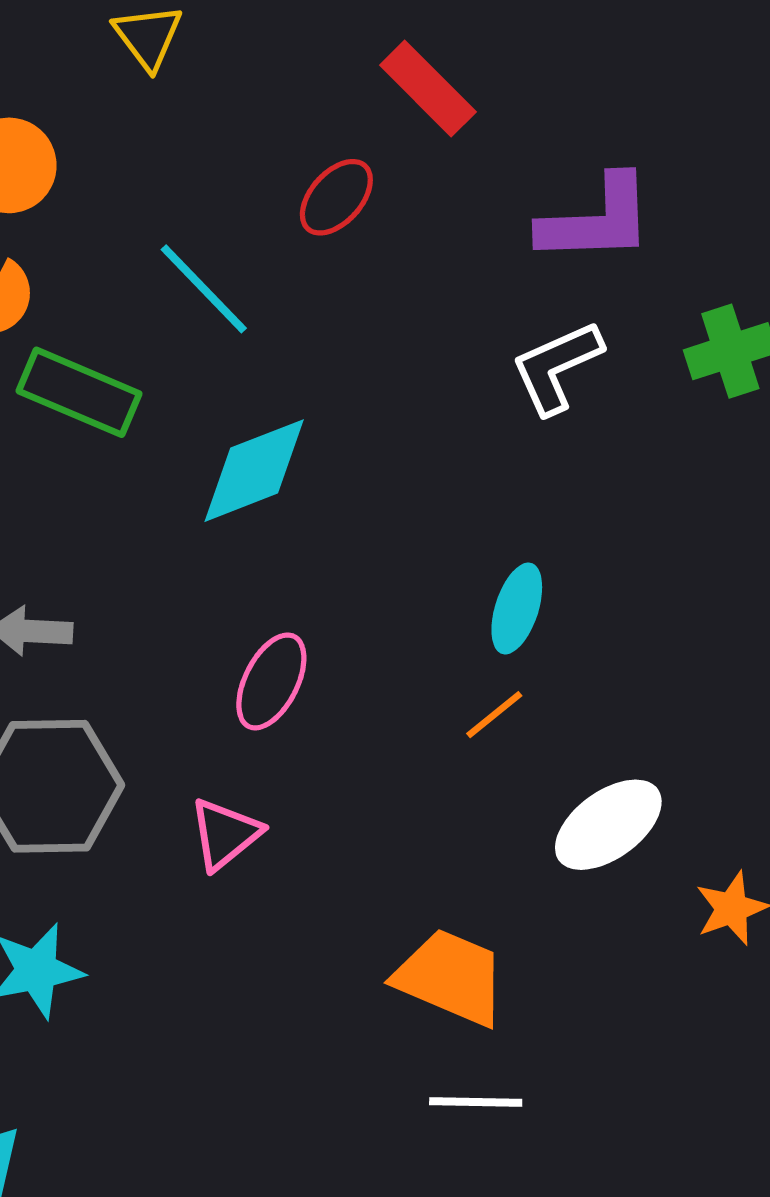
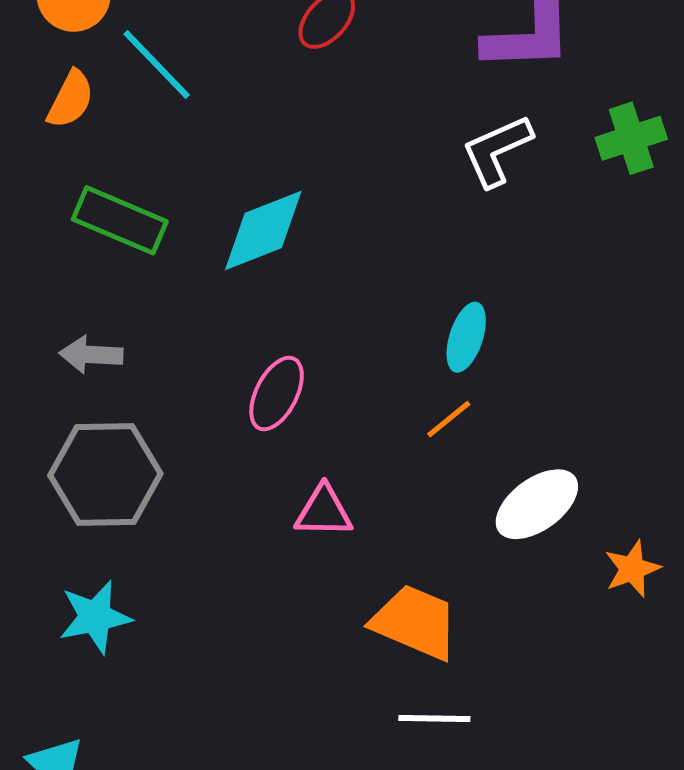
cyan line: (204, 289) -> (157, 65), moved
green rectangle: (79, 392) -> (120, 220), moved
pink triangle: (225, 834) -> (324, 511), moved, turned 40

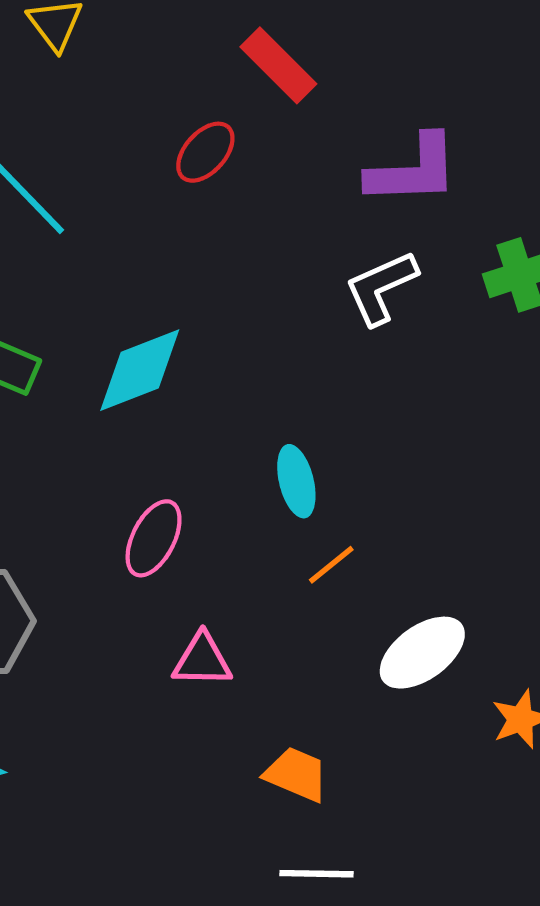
cyan ellipse: (466, 337) -> (296, 481), moved, turned -32
orange trapezoid: (415, 622) -> (296, 774), size x0.7

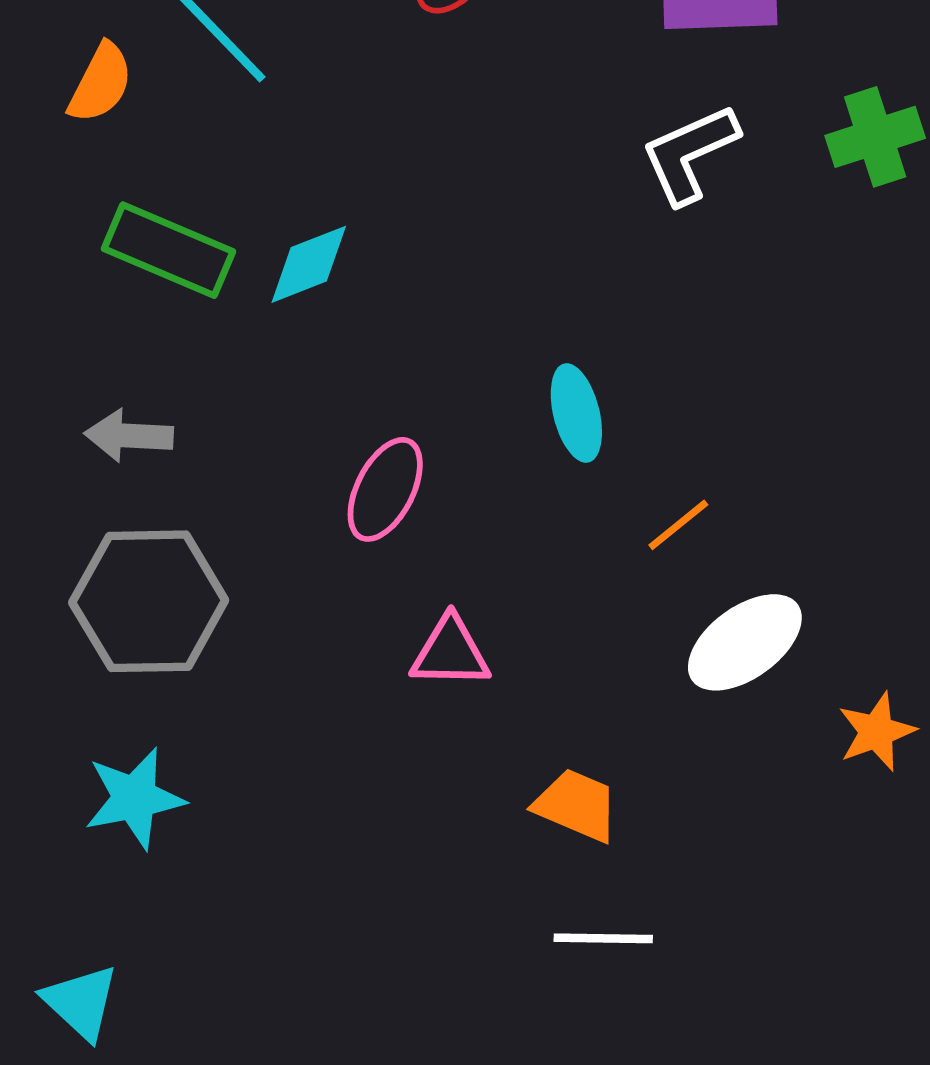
cyan diamond: (140, 370) -> (309, 264), moved, size x0.7
orange line: (331, 565) -> (678, 525), moved

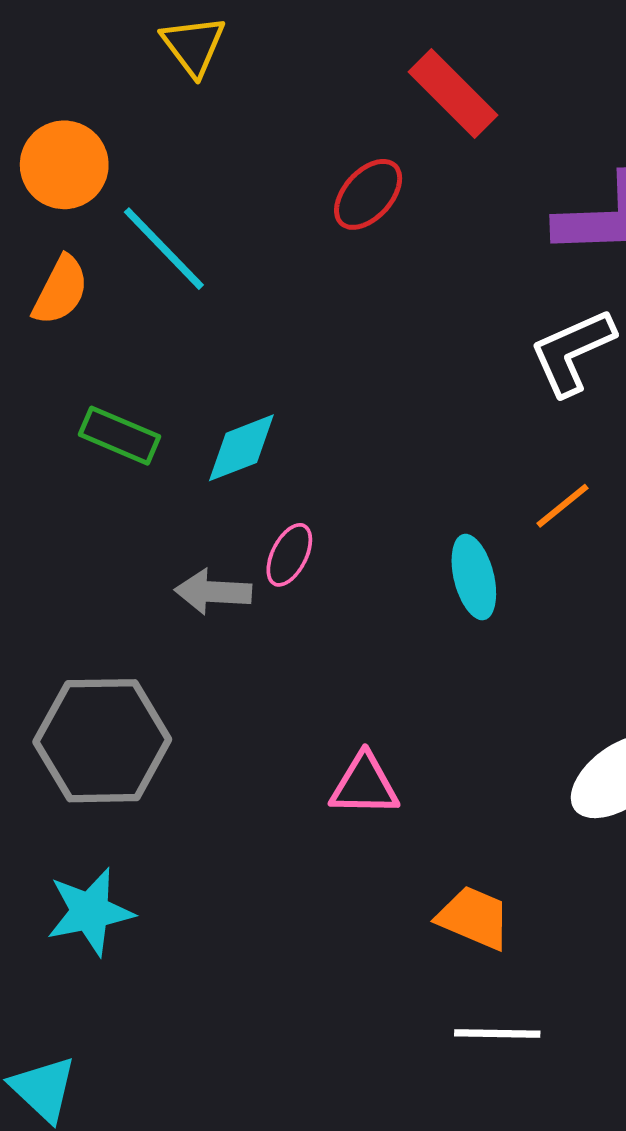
green rectangle: (169, 250) -> (120, 436), size x0.7
gray arrow: (129, 436) -> (213, 592), moved
pink ellipse: (385, 489) -> (289, 555), moved, size x0.7
orange line: (678, 525) -> (562, 506), moved

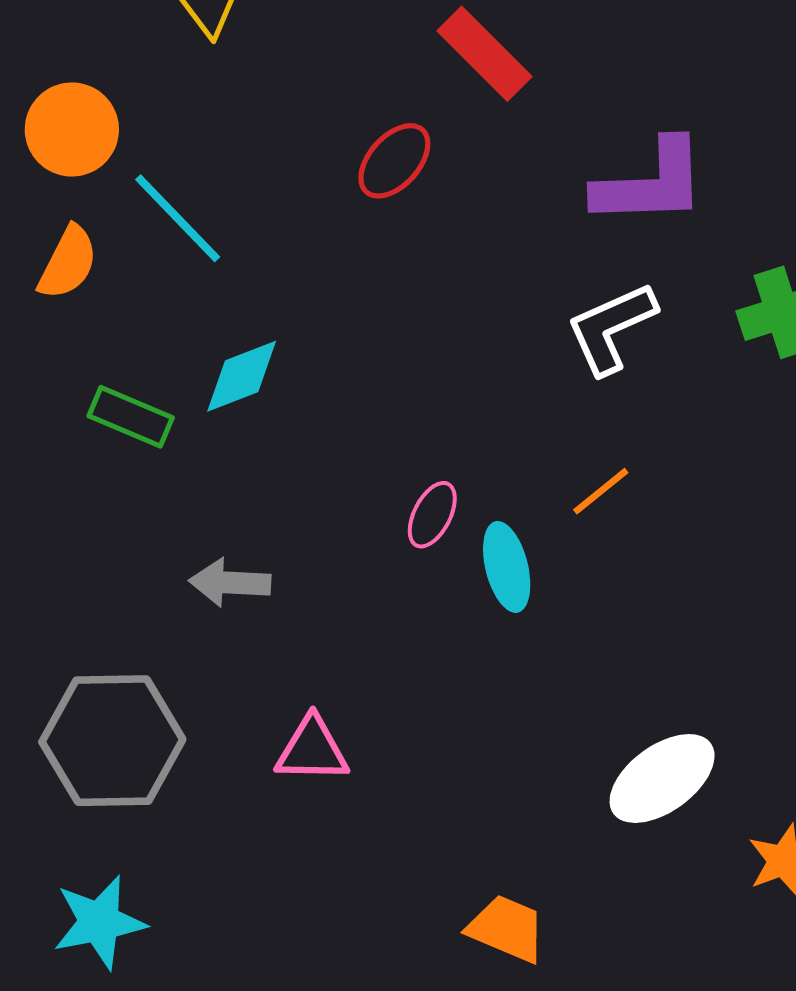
cyan diamond: (241, 448) -> (242, 376), moved
pink ellipse: (289, 555) -> (432, 515), moved
pink triangle: (364, 785) -> (312, 750), moved

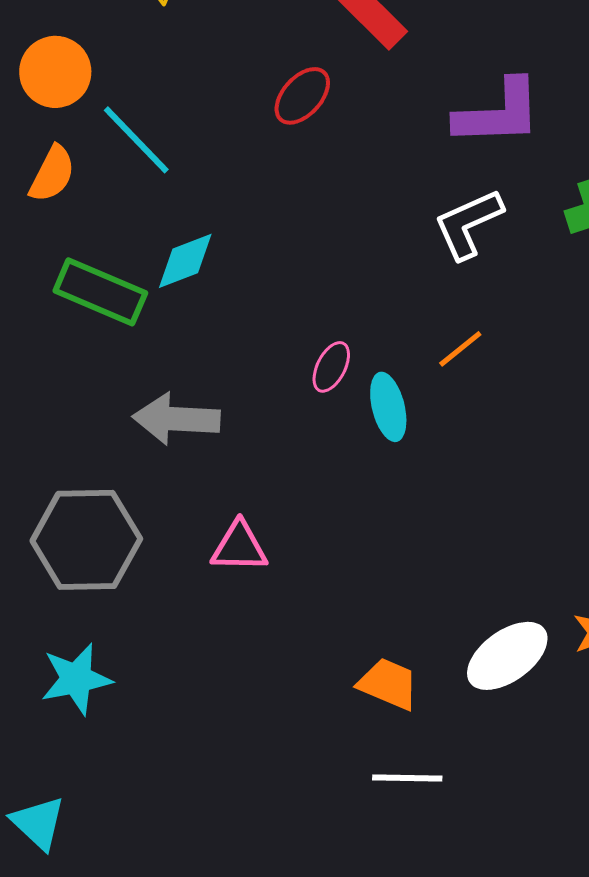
green rectangle: (131, 417) -> (100, 292), size x1.4
gray arrow: (230, 583) -> (176, 419), size x1.4
white ellipse: (662, 778) -> (507, 656), moved

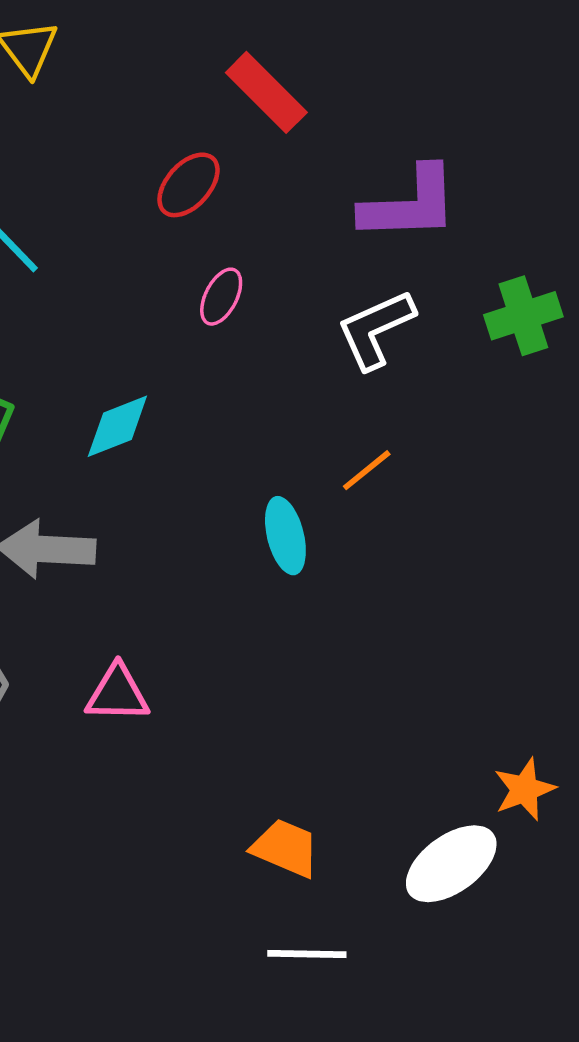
cyan diamond: (185, 261) -> (117, 426), moved
pink ellipse: (331, 367) -> (221, 297), moved
white ellipse: (507, 656) -> (451, 864), moved

